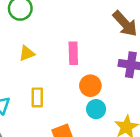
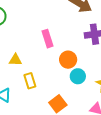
yellow triangle: (27, 53) -> (15, 60), moved, turned 40

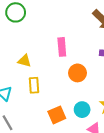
cyan circle: (78, 76) -> (82, 110), moved

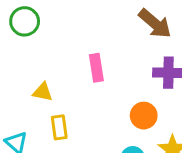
orange circle: (77, 73) -> (144, 116), moved

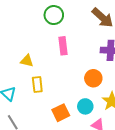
green circle: (25, 21) -> (54, 15), moved

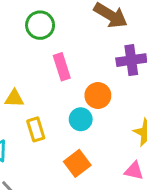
orange circle: (93, 78) -> (98, 95), moved
cyan circle: (85, 106) -> (81, 119), moved

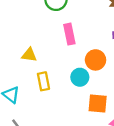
orange square: (77, 163) -> (98, 103), moved, turned 36

